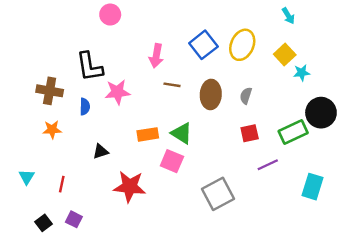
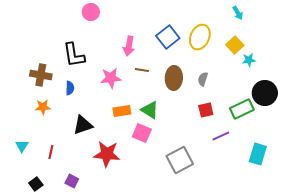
pink star: (117, 92) -> (111, 78), moved
black triangle: (100, 151) -> (83, 125), size x1.5
purple square: (74, 219) -> (72, 181), moved

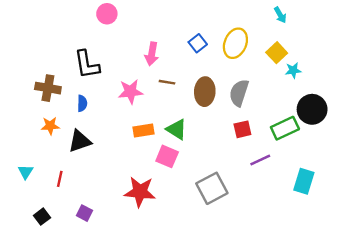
blue square: (168, 37) -> (198, 43), size x0.7
gray semicircle: (203, 79) -> (239, 93), size x1.6
black triangle: (83, 125) -> (80, 141), moved
red star: (107, 154) -> (140, 192), moved

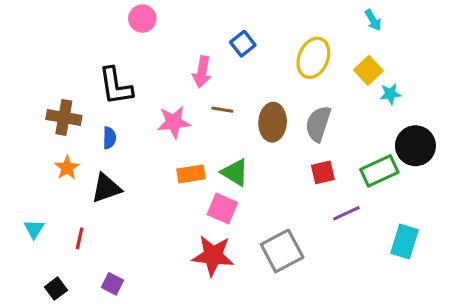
blue square: (198, 43) -> (243, 44), moved
orange star: (50, 126) -> (67, 168), turned -30
red star: (140, 192) -> (213, 256), moved

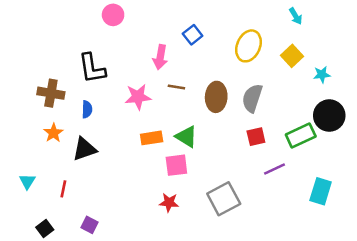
cyan star: (390, 94) -> (322, 75), moved
pink square: (222, 209) -> (176, 165), turned -30
red star: (213, 256) -> (169, 202), size x0.6

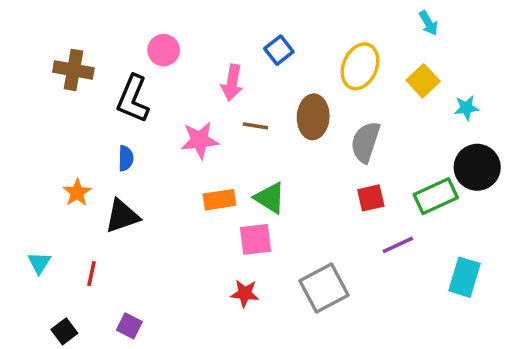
pink circle: (113, 15) -> (164, 50), moved
black L-shape: (92, 68) -> (133, 99), turned 32
brown cross: (51, 93) -> (73, 70), moved
brown ellipse: (216, 97) -> (313, 117), moved

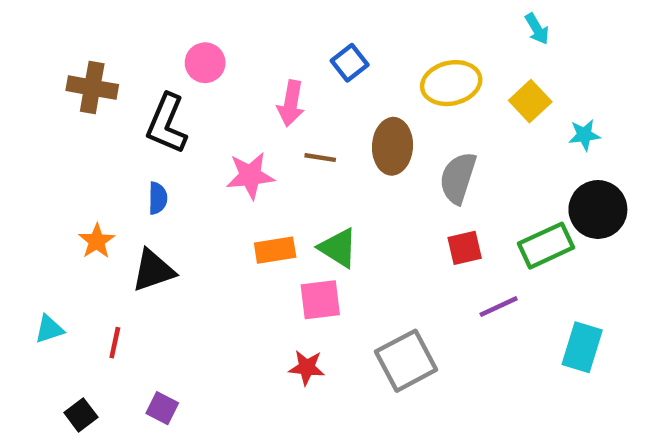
yellow ellipse: (360, 66) -> (451, 83), turned 54
cyan triangle: (39, 263) -> (49, 329), turned 40

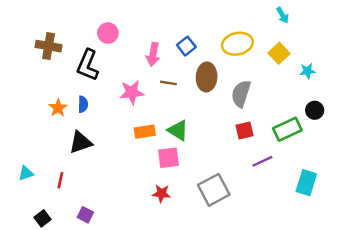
blue square: (350, 63) -> (186, 46), moved
black circle: (598, 209) -> (315, 110), size x0.6
orange star: (97, 241) -> (58, 108), moved

